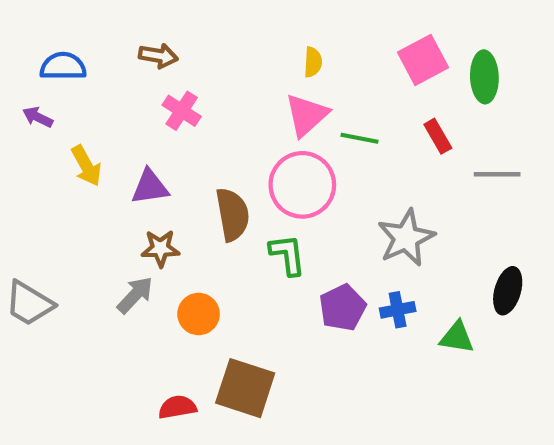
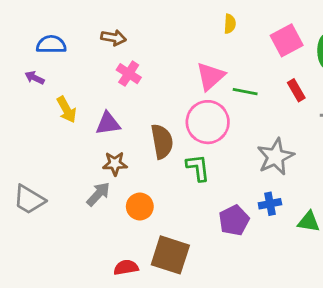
yellow semicircle: (313, 62) -> (230, 24), moved
purple pentagon: (343, 308) -> (234, 220), moved

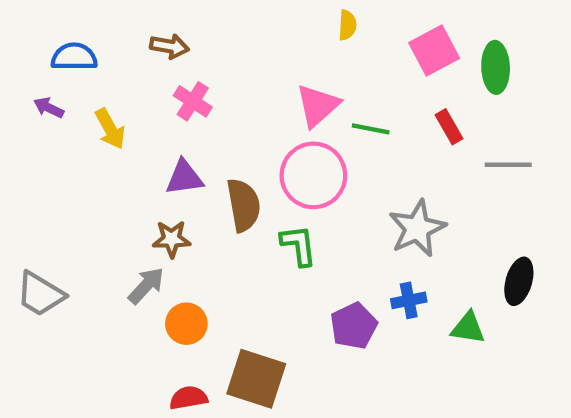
yellow arrow: (66, 110) -> (110, 129), moved
purple triangle: (108, 123) -> (184, 178), moved
orange circle: (140, 207) -> (186, 324), moved

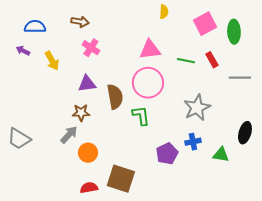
pink triangle: (318, 106) -> (150, 50), turned 35
green line: (371, 129) -> (186, 61), moved

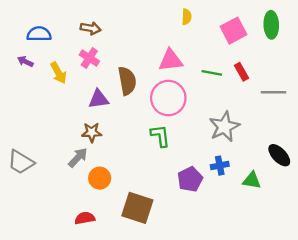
green ellipse: (234, 32) -> (271, 25), moved
pink cross: (91, 48) -> (89, 58), moved
brown semicircle: (115, 97) -> (127, 81), moved
black ellipse: (245, 133) -> (279, 155), turned -60
red semicircle: (89, 188) -> (85, 218), moved

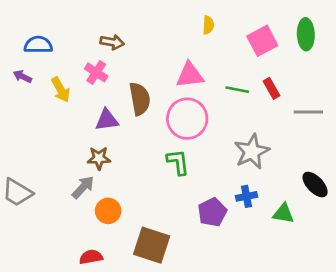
brown arrow: (91, 28) -> (112, 42), moved

